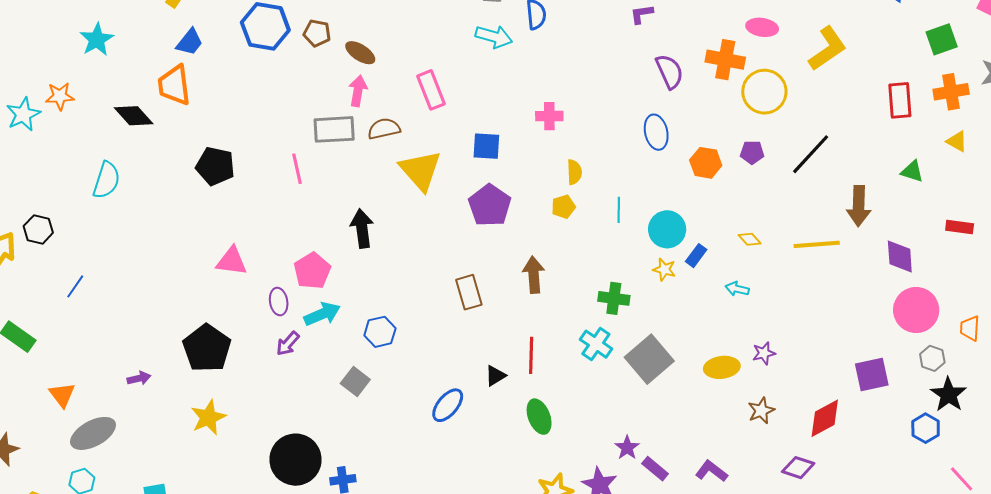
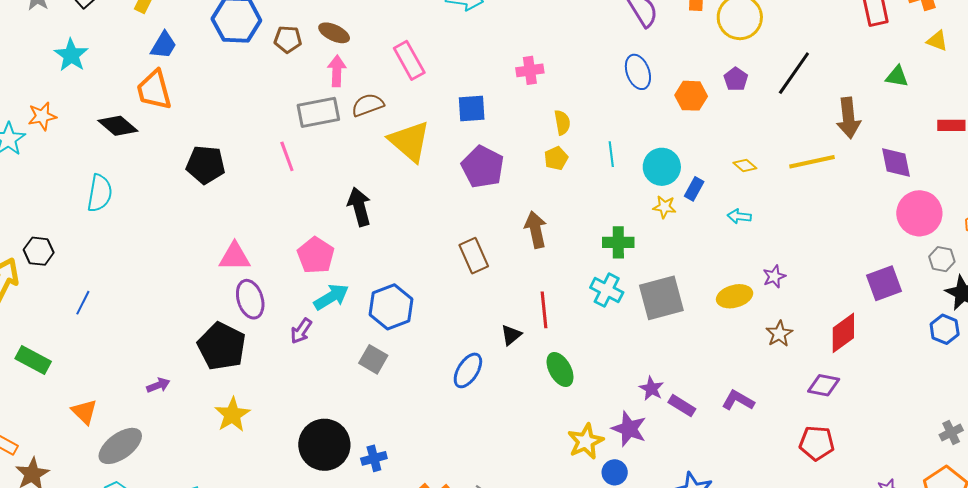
brown pentagon: (317, 33) -> (288, 39), moved
purple pentagon: (752, 152) -> (736, 79), turned -30
purple ellipse: (279, 302) -> (250, 299), moved, size x1.4
blue hexagon: (380, 332) -> (391, 307), size x1.4
gray square: (649, 359) -> (661, 298), turned 33

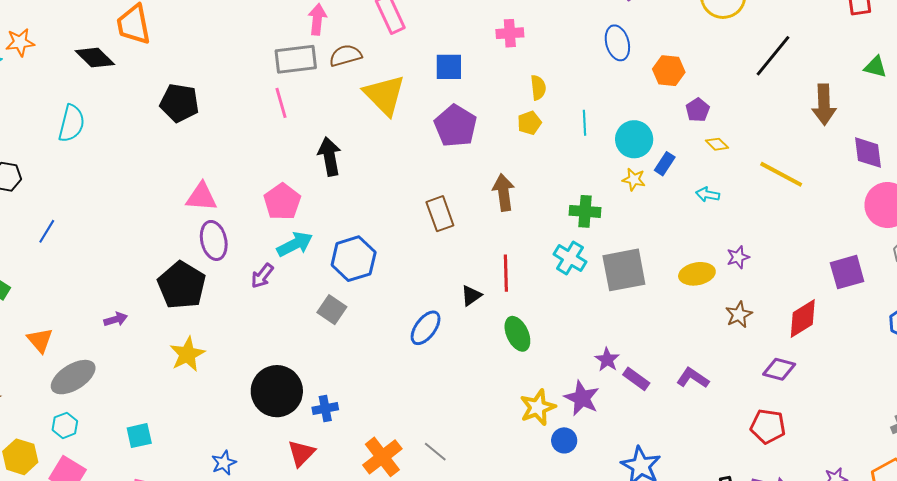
purple pentagon: (736, 79) -> (698, 110), moved
pink line: (287, 156) -> (281, 103), moved
yellow line: (812, 162) -> (781, 174), moved, turned 36

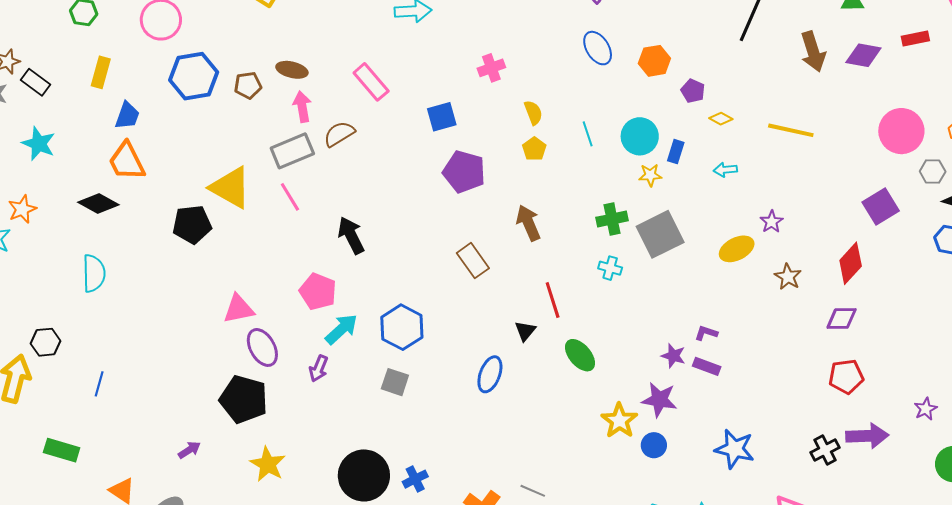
yellow triangle: (384, 95) -> (231, 188), moved
purple diamond: (868, 153) -> (863, 55), moved, turned -57
cyan cross: (570, 258) -> (610, 268), size x0.7
gray square: (624, 270) -> (660, 234), moved
purple L-shape: (693, 378) -> (706, 333), moved, size x0.7

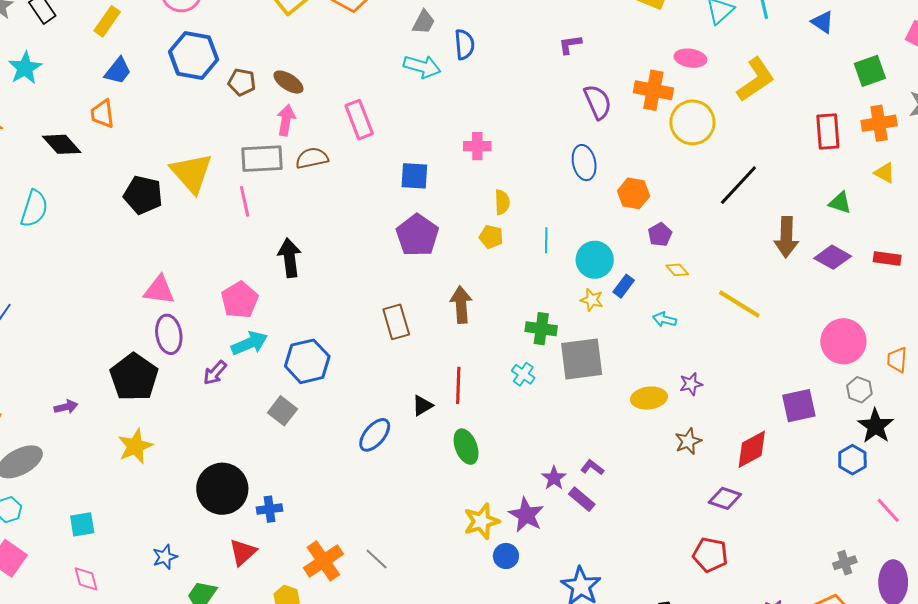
yellow pentagon: (534, 149) -> (491, 237), turned 30
orange trapezoid: (127, 161) -> (102, 114), size x0.7

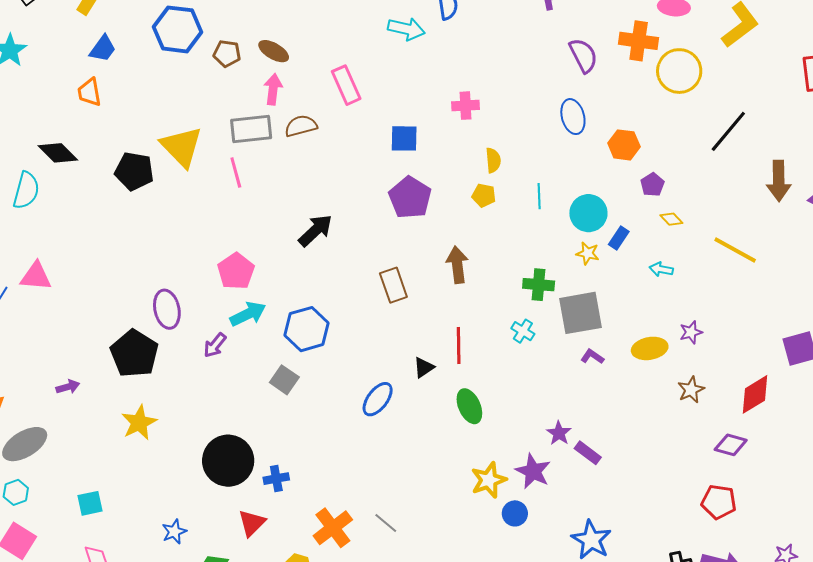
black diamond: (62, 144) -> (58, 153), moved
black arrow: (290, 258) -> (315, 230), moved, turned 57
pink triangle: (159, 290) -> (36, 276), moved
purple L-shape: (592, 467) -> (592, 357), moved

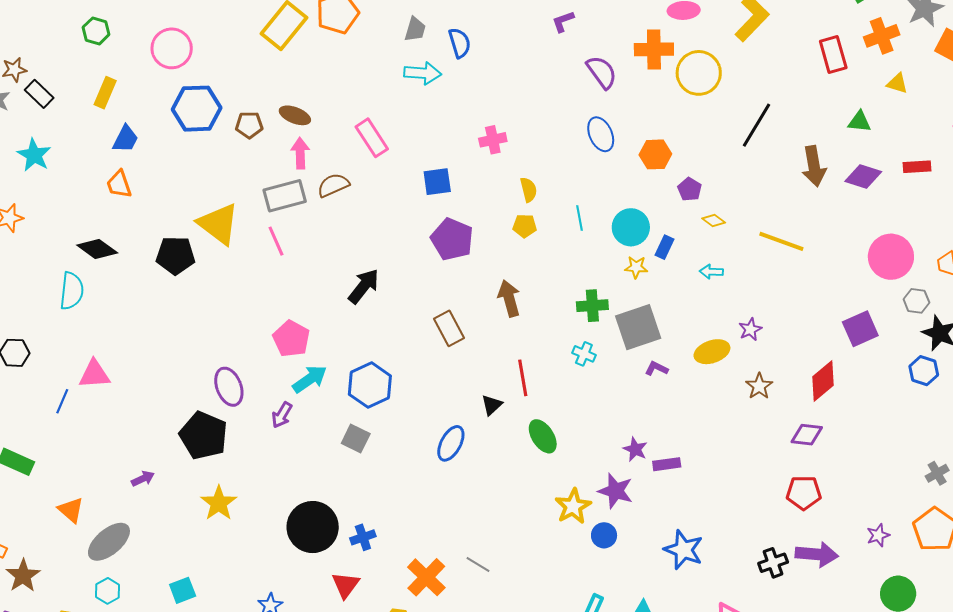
purple rectangle: (588, 453) -> (667, 464), turned -36

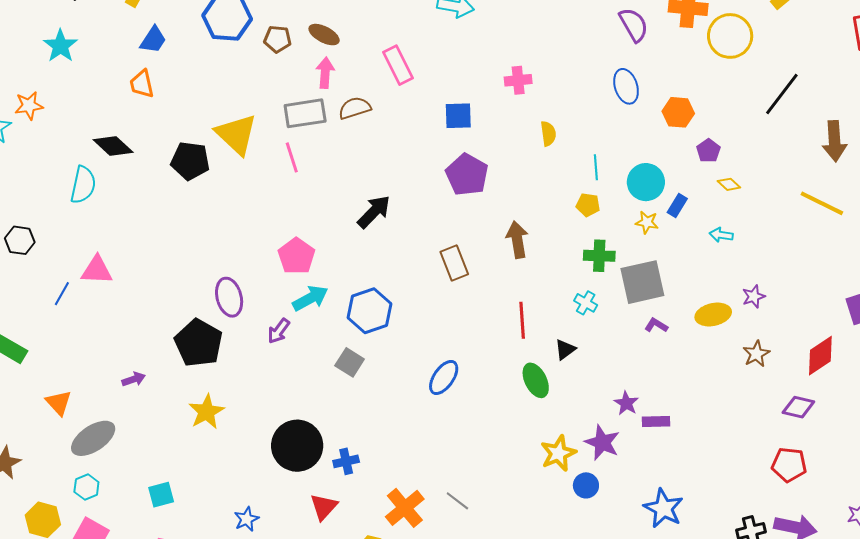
yellow pentagon: (525, 226) -> (588, 205), moved
yellow line: (781, 241) -> (822, 203), moved
black triangle: (492, 405) -> (565, 349), moved

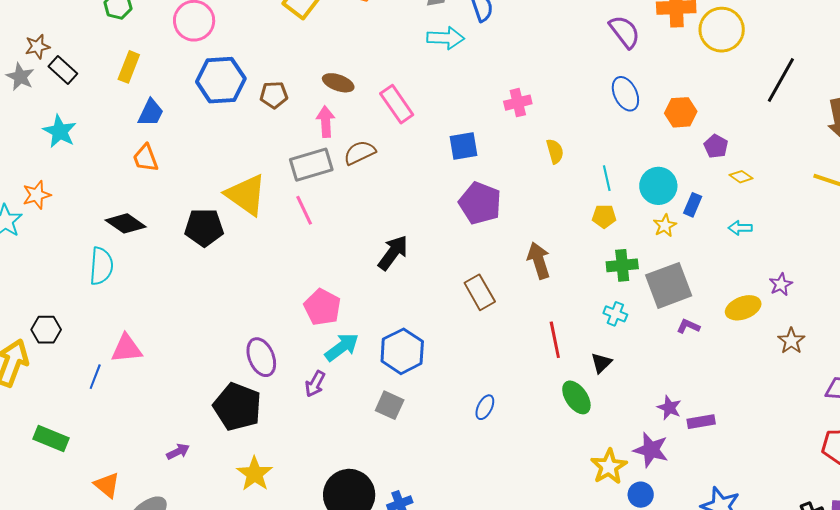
brown ellipse: (324, 35) -> (338, 83), moved
yellow star: (647, 222) -> (665, 226), turned -30
blue ellipse: (444, 377) -> (485, 407), size x0.7

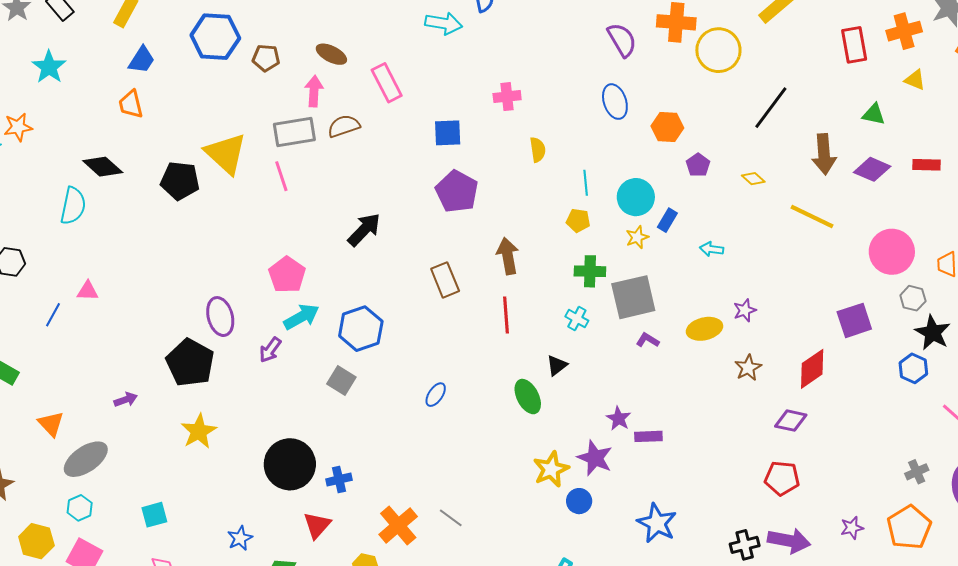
yellow diamond: (741, 177) -> (753, 179), moved
red line: (555, 340) -> (506, 315), moved
pink triangle: (126, 349) -> (88, 291), size x0.7

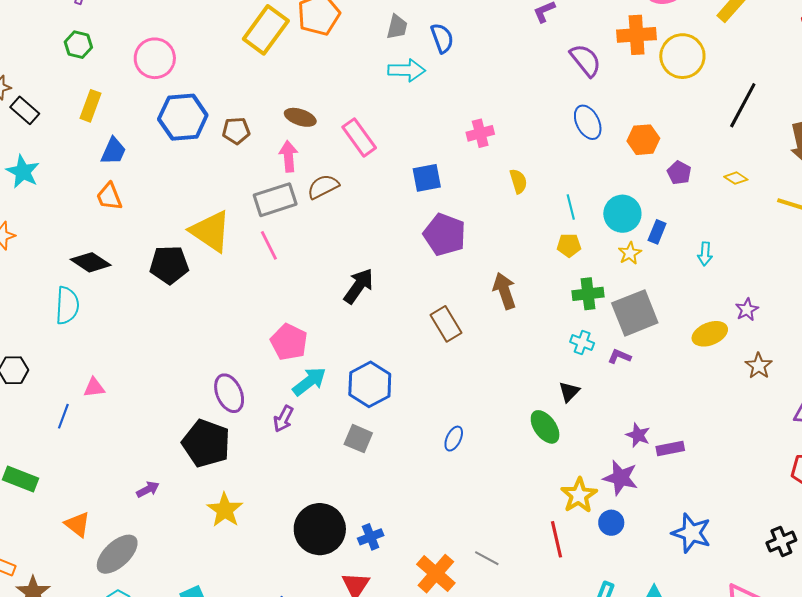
cyan arrow: (712, 249) -> (705, 254), turned -85
red line: (506, 315) -> (556, 539), moved
purple L-shape: (648, 340) -> (619, 356), moved

